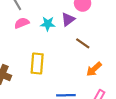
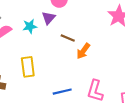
orange arrow: (94, 69) -> (83, 51), moved

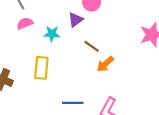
cyan star: (30, 26) -> (52, 34), moved

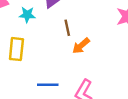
brown line: (92, 46) -> (67, 28), turned 42

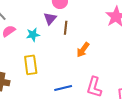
brown line: (67, 28) -> (66, 28), moved, turned 32

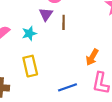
orange arrow: (83, 50) -> (92, 57), moved

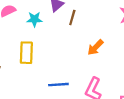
orange arrow: (92, 57) -> (95, 47), moved

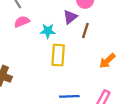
yellow rectangle: (26, 53) -> (58, 55), moved

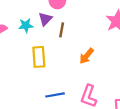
cyan star: (48, 31) -> (26, 25), moved

